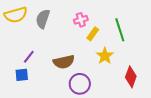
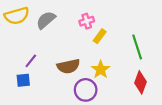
gray semicircle: (43, 19) -> (46, 20), turned 30
green line: (120, 30) -> (137, 47), moved
yellow star: (105, 56) -> (101, 70), moved

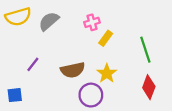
blue square: (23, 80) -> (15, 95), moved

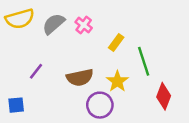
pink cross: (92, 22) -> (84, 25), moved, turned -35
green line: (145, 50) -> (144, 61), moved

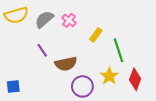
purple line: (36, 71) -> (42, 50), moved, turned -72
yellow star: (117, 81) -> (109, 76), moved

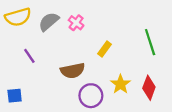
yellow rectangle: (96, 35) -> (105, 49), moved
purple line: (42, 50) -> (29, 56), moved
green line: (119, 50) -> (150, 42), moved

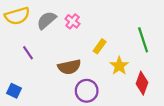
yellow star: (120, 84) -> (119, 66), moved
blue square: (15, 96) -> (14, 91), turned 32

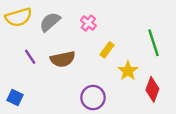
pink cross: (73, 21) -> (88, 23), moved
brown semicircle: (69, 67) -> (63, 59), moved

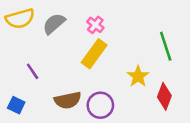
yellow rectangle: (107, 50) -> (94, 54), moved, size x1.6
purple line: (30, 57) -> (33, 71), moved
brown semicircle: (63, 59) -> (68, 100), moved

